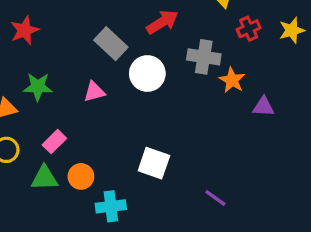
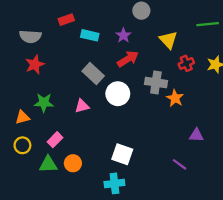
purple triangle: (264, 107) -> (196, 135), moved
purple line: (215, 198) -> (180, 164), moved
cyan cross: (111, 206) -> (114, 183), moved

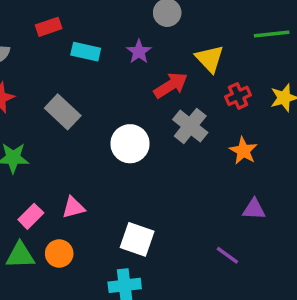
red arrow: (128, 59) -> (171, 85), moved
gray rectangle: (93, 73) -> (63, 112), moved
gray cross: (156, 82) -> (190, 126), turned 30
orange star: (175, 98) -> (243, 151), moved
pink triangle: (82, 106) -> (73, 207), moved

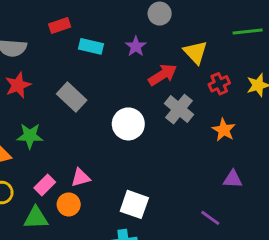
orange circle: (59, 254) -> (69, 204), moved

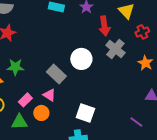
red arrow: (163, 75) -> (104, 26), turned 114
gray rectangle: (72, 97) -> (56, 74), moved
pink triangle: (81, 178) -> (49, 95), turned 48

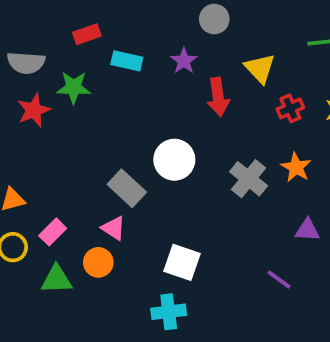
gray cross: (115, 49) -> (249, 179), moved
green star: (15, 67) -> (74, 87), moved
pink rectangle: (25, 100) -> (53, 232), moved

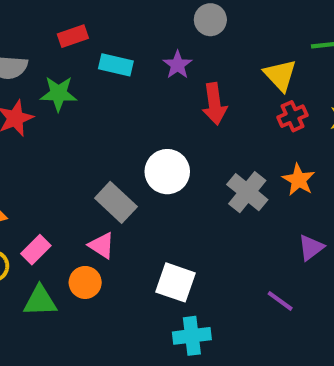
yellow triangle: (260, 68) -> (280, 75), moved
purple triangle: (307, 230) -> (311, 248), turned -40
cyan cross: (169, 312) -> (192, 336), moved

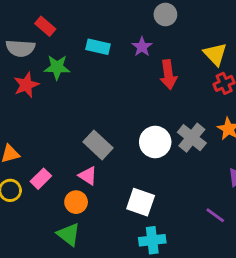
red rectangle: (73, 36) -> (45, 26), moved, turned 60
white circle: (167, 172) -> (155, 142), moved
green triangle: (40, 301) -> (69, 234), moved, turned 40

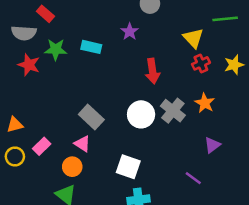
cyan rectangle: (98, 47) -> (91, 47), moved
red arrow: (168, 75) -> (152, 71), moved
red star: (26, 85) -> (29, 65), turned -30

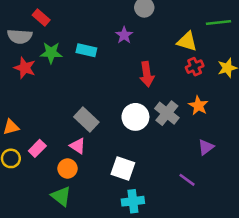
yellow triangle: (193, 38) -> (187, 41), turned -30

